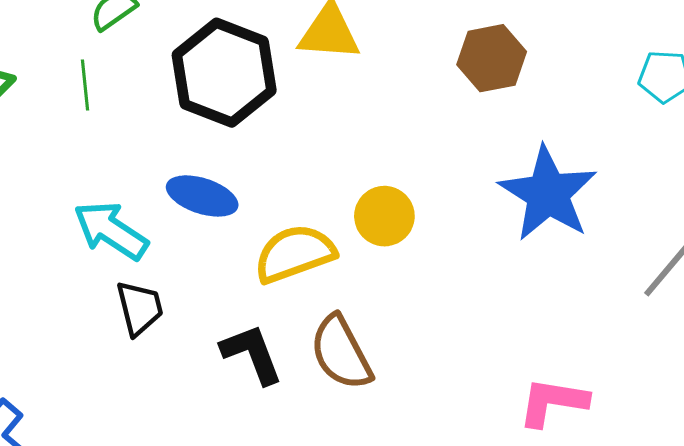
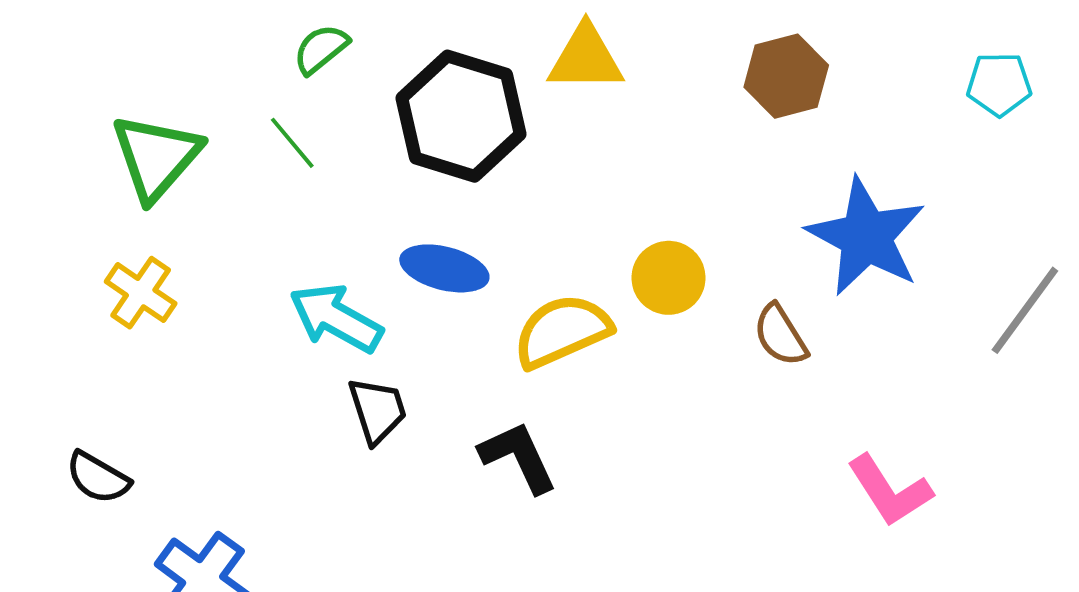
green line: (85, 85) -> (292, 143), turned -30
brown semicircle: (341, 353) -> (780, 335), moved, size x0.7
pink L-shape: (553, 402) -> (890, 491), turned -128

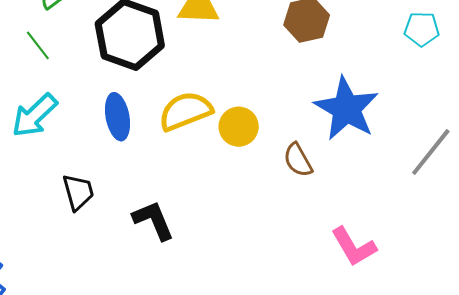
blue ellipse: (444, 268) -> (118, 117), turned 63
cyan arrow: (336, 318) -> (34, 115), moved, turned -75
yellow semicircle: (562, 331) -> (185, 111), moved

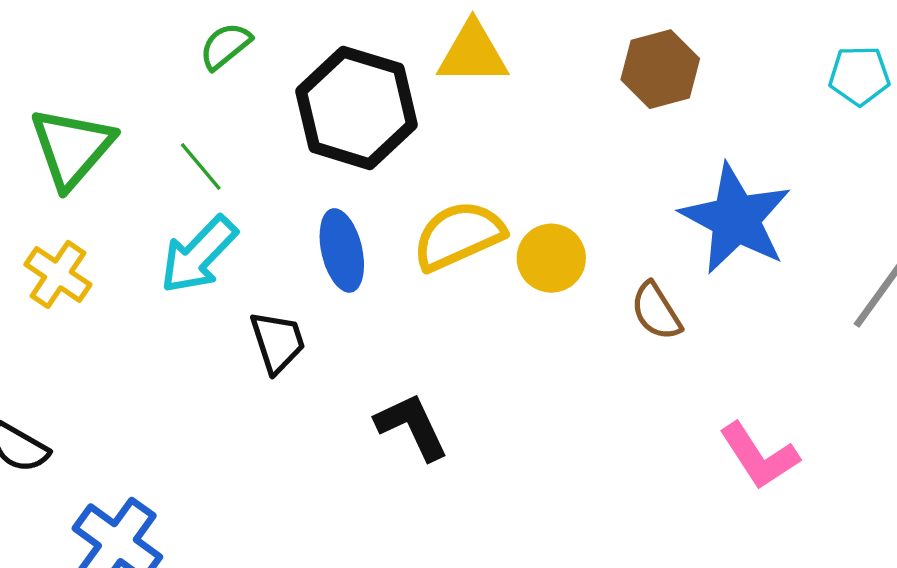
green line: (38, 45) -> (201, 167), moved
black trapezoid: (78, 192) -> (278, 342), moved

